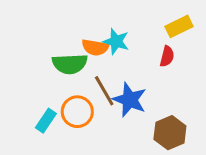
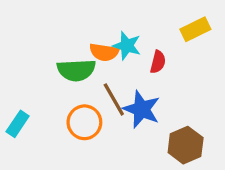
red semicircle: (167, 56) -> (158, 62), moved
cyan rectangle: (46, 121) -> (18, 124), moved

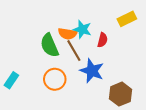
green semicircle: (76, 70) -> (49, 45), turned 70
brown line: (114, 99) -> (74, 51), moved

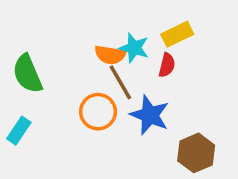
yellow rectangle: (127, 19) -> (177, 34), moved
green semicircle: (49, 45) -> (27, 74), moved
orange circle: (55, 79) -> (98, 112), moved

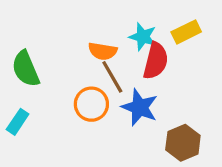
yellow rectangle: (177, 34) -> (186, 32), moved
cyan star: (134, 48) -> (143, 37), moved
red semicircle: (167, 65) -> (156, 61), size x1.6

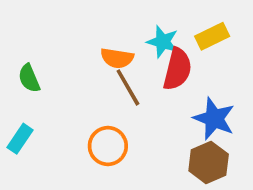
green semicircle: (26, 69) -> (29, 78), size x0.7
orange circle: (91, 104) -> (108, 146), moved
blue star: (140, 107) -> (214, 119), moved

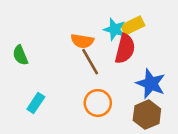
yellow rectangle: (212, 36) -> (133, 25), moved
cyan rectangle: (20, 139) -> (36, 103), moved
orange circle: (108, 146) -> (98, 103), moved

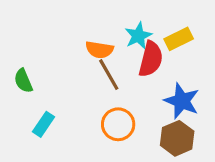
yellow rectangle: (133, 25) -> (179, 39), moved
cyan star: (115, 29) -> (138, 36), turned 30
green semicircle: (20, 55) -> (23, 81), moved

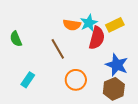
orange semicircle: (99, 50) -> (72, 25), moved
brown line: (109, 75) -> (58, 49), moved
green semicircle: (23, 81) -> (16, 39), moved

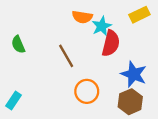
orange semicircle: (72, 25) -> (82, 17), moved
yellow rectangle: (115, 25) -> (139, 15), moved
cyan rectangle: (28, 80) -> (14, 101), moved

